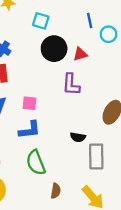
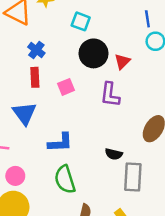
blue line: (90, 20) -> (147, 19), moved
red triangle: (80, 54) -> (122, 61), turned -32
pink square: (30, 103) -> (66, 87), moved, turned -32

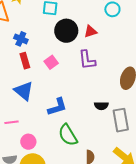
red triangle: (122, 61) -> (90, 31), turned 40

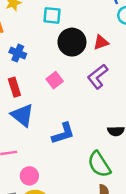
purple L-shape: (87, 60) -> (98, 77), turned 60
red rectangle: (25, 61) -> (14, 87), moved
green semicircle: (68, 135) -> (99, 164), moved

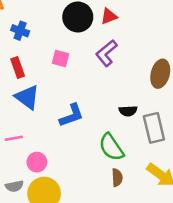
pink square: (55, 80) -> (61, 59), turned -35

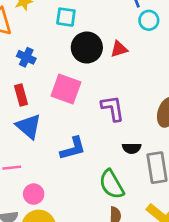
purple L-shape: (107, 53) -> (113, 108), moved, turned 116
pink square: (61, 59) -> (66, 89), size x1.6

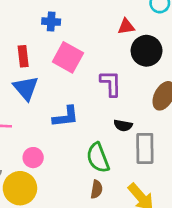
black circle: (87, 47) -> (147, 51), moved
blue cross: (26, 57) -> (51, 22), moved, turned -30
pink circle: (34, 194) -> (33, 158), moved

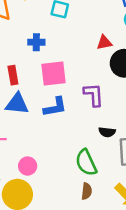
pink square: (68, 57) -> (54, 74), turned -32
blue triangle: (26, 88) -> (17, 104), turned -40
blue L-shape: (66, 117) -> (55, 107), moved

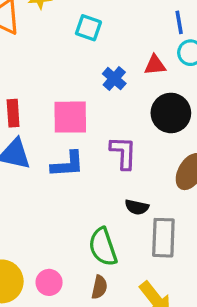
blue cross: (36, 42) -> (114, 79), moved, turned 35
red triangle: (104, 43) -> (155, 65), moved
pink circle: (28, 166) -> (49, 282), moved

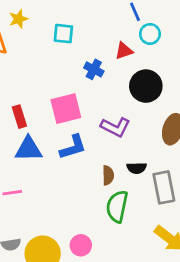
purple L-shape: (123, 153) -> (115, 127), turned 128
green semicircle: (103, 247) -> (117, 206), turned 44
brown semicircle: (99, 287) -> (108, 175), moved

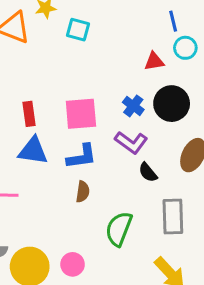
cyan square: (63, 34) -> (78, 30), moved
blue cross: (94, 69) -> (133, 106), moved
black semicircle: (137, 168) -> (148, 172), moved, turned 42
brown semicircle: (108, 175) -> (83, 192), moved

